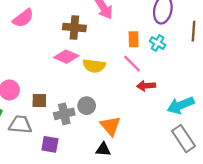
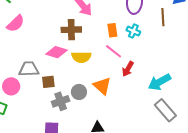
brown cross: (74, 27) -> (71, 30), moved
red arrow: (146, 86) -> (128, 69), turned -49
brown square: (39, 101) -> (48, 82), moved
gray trapezoid: (20, 125) -> (29, 69), moved
orange triangle: (110, 126) -> (102, 86), moved

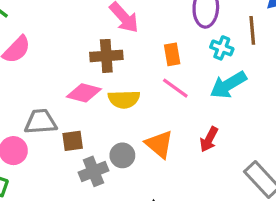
cyan cross: (133, 31) -> (222, 48), moved
red arrow: (128, 69) -> (209, 139), moved
cyan arrow: (159, 82) -> (228, 85), moved

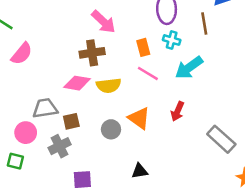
cyan cross: (222, 48) -> (172, 40), moved
gray cross: (94, 171) -> (60, 146), moved

